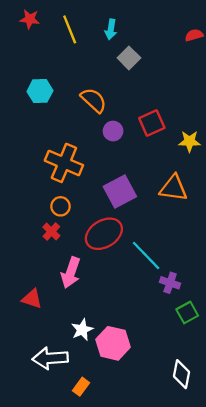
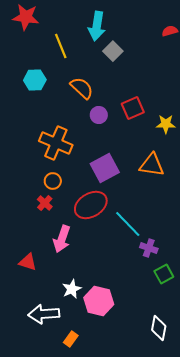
red star: (30, 19) -> (26, 17), size x1.5
yellow line: (70, 29) -> (61, 46), moved
cyan arrow: (111, 29) -> (97, 26), size x1.6

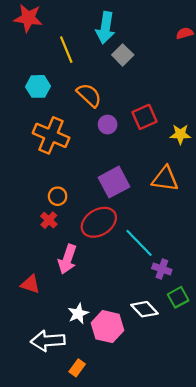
orange cross: (56, 143) -> (51, 135), moved
white diamond: (159, 328) -> (144, 309), moved, turned -55

